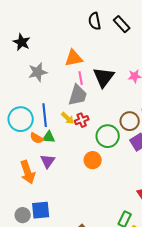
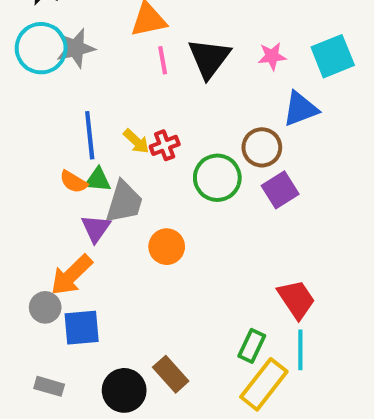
gray trapezoid: (78, 95) -> (124, 202), moved
cyan circle: (21, 119) -> (41, 48), moved
orange circle: (93, 160) -> (167, 247), moved
orange arrow: (28, 172) -> (71, 275), moved, turned 65
gray circle: (23, 215) -> (45, 307), moved

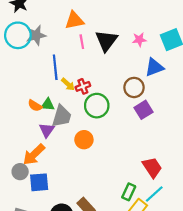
blue line: (90, 135) -> (55, 67), moved
green circle: (217, 178) -> (97, 106), moved
cyan line: (300, 350) -> (154, 194), turned 48

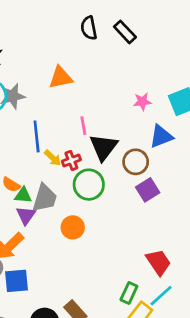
black triangle: (106, 41) -> (104, 147), moved
pink line: (82, 42) -> (83, 126), moved
green triangle: (48, 105) -> (23, 195), moved

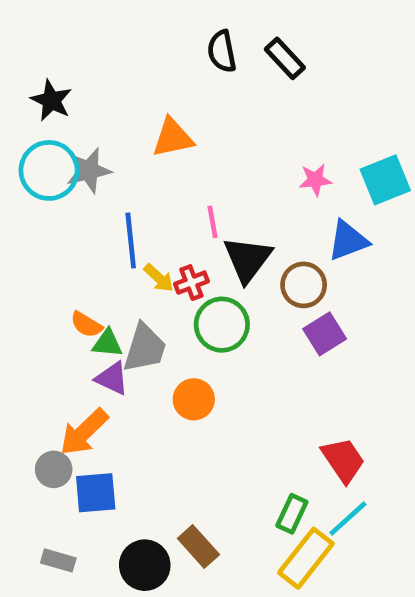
purple triangle: (26, 215) -> (112, 378), turned -40

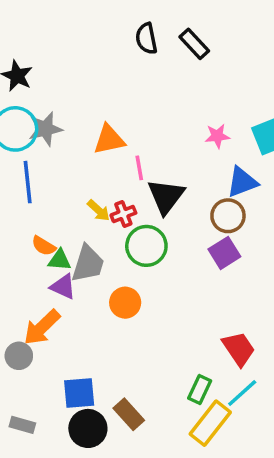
orange triangle: (173, 138) -> (109, 140), moved
blue line: (131, 241) -> (28, 182), moved
brown circle: (304, 285) -> (228, 216), moved
blue square: (96, 493) -> (79, 393), moved

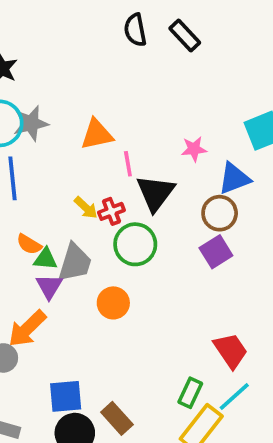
pink star: (217, 136) -> (194, 149), moved
purple triangle: (63, 287) -> (49, 286), turned 36

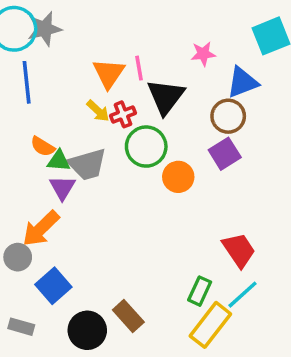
orange triangle: (97, 134) -> (109, 73), moved, turned -44
gray trapezoid: (75, 263) -> (87, 164), turned 57
orange circle: (113, 303) -> (178, 177), moved
blue square: (66, 396) -> (53, 286), moved, turned -36

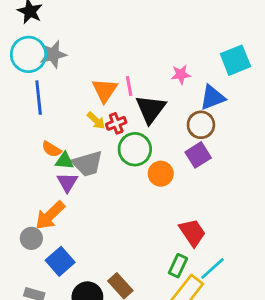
red trapezoid: (239, 250) -> (192, 233), moved

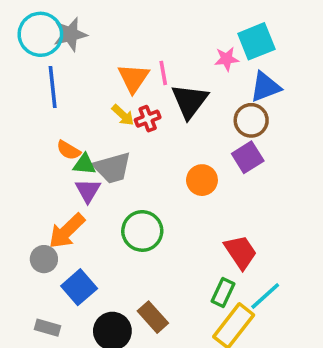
cyan square: (235, 60) -> (256, 41), moved
green circle: (135, 149) -> (142, 231), moved

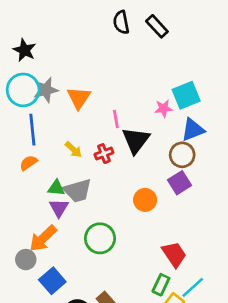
orange triangle: (133, 78) -> (79, 98), moved
yellow arrow: (123, 115) -> (73, 150), moved
orange semicircle: (69, 150) -> (28, 163), moved, turned 114

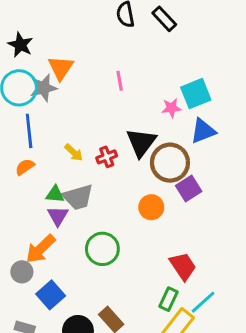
orange triangle: (79, 98) -> (61, 68), moved
pink line: (116, 119) -> (120, 81), moved
brown circle: (182, 155) -> (170, 163), moved, size x1.4

